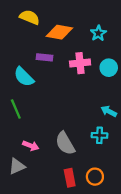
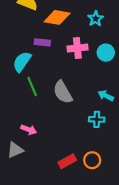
cyan semicircle: (24, 77) -> (22, 62), turned 80
green line: (16, 109) -> (32, 87), moved
gray semicircle: (65, 143) -> (63, 92), moved
red rectangle: (70, 178) -> (67, 161), turned 72

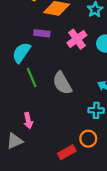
pink cross: (77, 48) -> (77, 39), turned -30
pink arrow: (29, 130) -> (28, 121), turned 56
orange circle: (92, 160) -> (88, 139), moved

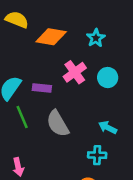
purple rectangle: (42, 33) -> (42, 88), moved

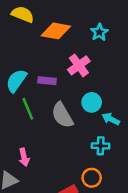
cyan circle: (108, 78) -> (92, 102), moved

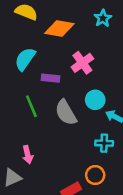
cyan star: (99, 32) -> (103, 18), moved
cyan semicircle: (16, 81) -> (25, 59), moved

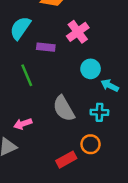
gray semicircle: (66, 113) -> (64, 108), moved
pink arrow: (28, 155) -> (23, 124), turned 84

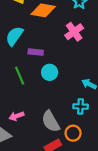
pink cross: (78, 32) -> (74, 32), moved
cyan circle: (91, 69) -> (50, 72), moved
gray semicircle: (64, 108) -> (51, 121), moved

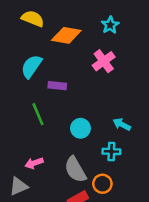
cyan circle: (50, 72) -> (80, 128), moved

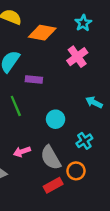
cyan arrow: (122, 124) -> (94, 102), moved
cyan cross: (111, 151) -> (84, 141), turned -35
pink arrow: (34, 163) -> (22, 152), moved

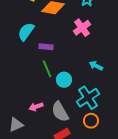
green line: (16, 106) -> (47, 69), moved
cyan cross: (84, 141) -> (88, 98), size x1.6
orange circle: (76, 171) -> (91, 121), moved

